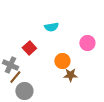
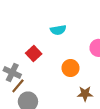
brown star: (70, 75) -> (85, 94), moved

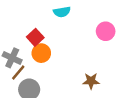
orange circle: (70, 68) -> (41, 53), moved

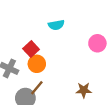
brown line: (18, 73) -> (37, 88), moved

